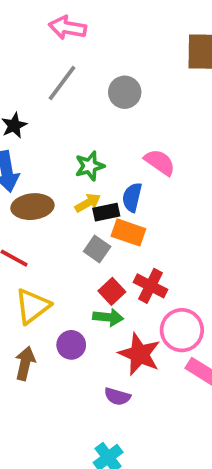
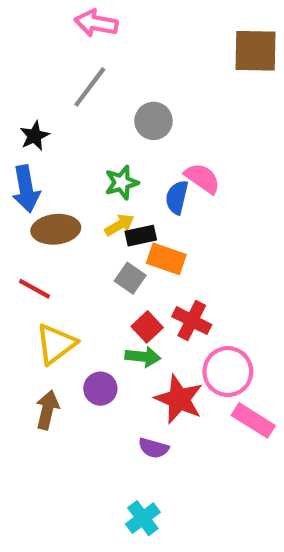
gray circle: (125, 92) -> (153, 121), moved
blue semicircle: (132, 197) -> (177, 197), moved

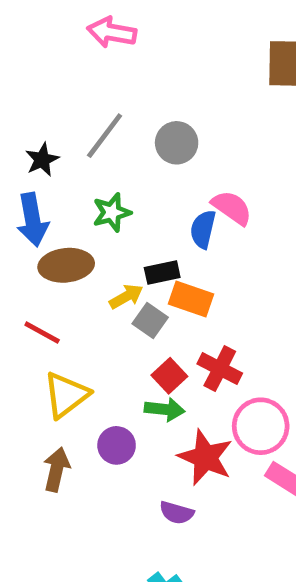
gray line: (90, 87) -> (105, 136), moved
green star: (122, 183) -> (112, 212), moved
yellow arrow: (120, 225) -> (126, 296), moved

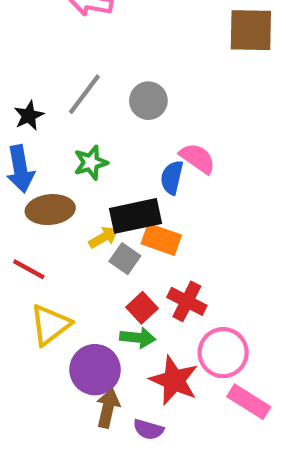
black rectangle: (162, 272) -> (136, 216), size x1.6
purple circle: (117, 445) -> (95, 370), size x1.5
brown arrow: (57, 469) -> (108, 408), moved

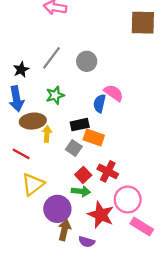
black rectangle: (136, 216) -> (80, 125), size x0.7
yellow arrow: (104, 237) -> (47, 134), moved, turned -56

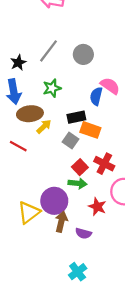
yellow arrow: (47, 134) -> (44, 126), turned 42
yellow triangle: (33, 184) -> (29, 212), moved
red star: (101, 215) -> (97, 207), size x0.7

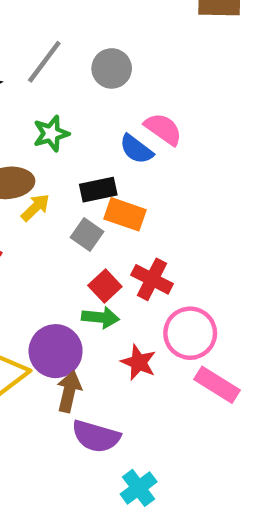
blue semicircle: (96, 96) -> (136, 149), turned -66
purple semicircle: (83, 233) -> (96, 436), moved, size x1.5
cyan cross: (78, 272) -> (139, 488), moved

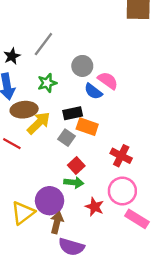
gray circle: (112, 68) -> (82, 66), moved
yellow arrow: (35, 208) -> (39, 123), size x1.5
red cross: (152, 279) -> (121, 156), moved

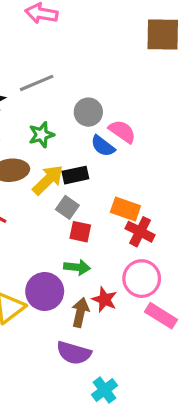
gray line: (43, 44) -> (37, 83), turned 30
yellow arrow: (39, 123) -> (48, 180), moved
orange rectangle: (87, 127) -> (125, 209), moved
red square: (76, 165) -> (80, 232), moved, turned -35
brown arrow: (57, 223) -> (80, 312), moved

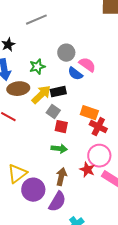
gray line: (37, 83) -> (36, 20), moved
purple circle: (45, 291) -> (33, 190), moved
red star: (104, 300) -> (87, 170), moved
purple semicircle: (74, 353) -> (57, 202), turned -75

